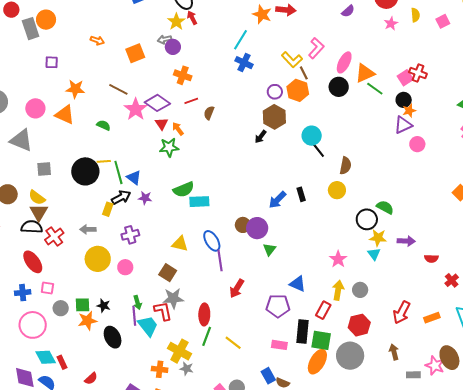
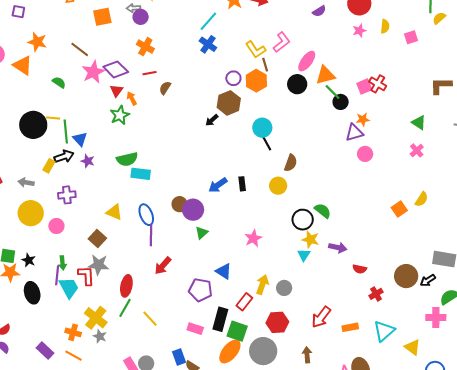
black circle: (404, 100) -> (341, 102), moved
green star: (169, 147) -> (120, 115), turned -30
pink star: (338, 259) -> (253, 238), moved

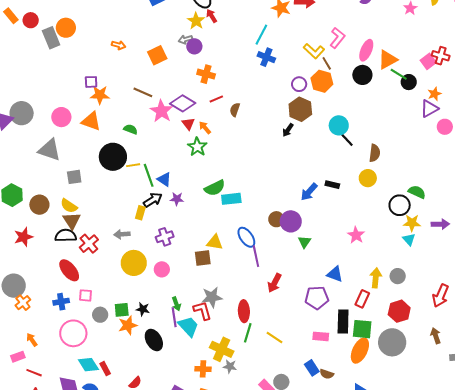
purple square: (18, 12) -> (91, 82), moved
black circle: (33, 125) -> (113, 157), moved
black rectangle: (242, 184) -> (332, 185), turned -56
brown square: (97, 238) -> (203, 258), moved, turned -36

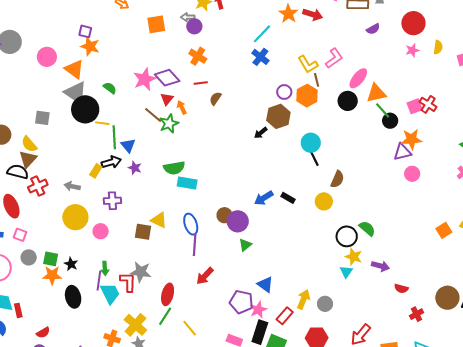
brown line: (143, 92) -> (153, 115), moved
orange star: (434, 94) -> (412, 139), size x1.5
gray triangle: (49, 150) -> (76, 93), moved
pink star: (356, 235) -> (258, 310), moved

